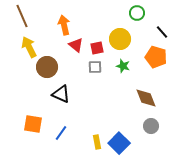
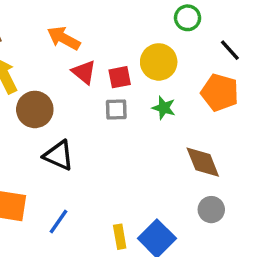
orange arrow: (64, 25) -> (64, 38), turned -48

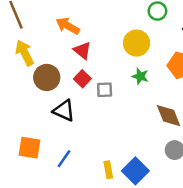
red square: (120, 77) -> (82, 79), moved, turned -35
gray square: (116, 109) -> (105, 90), moved

